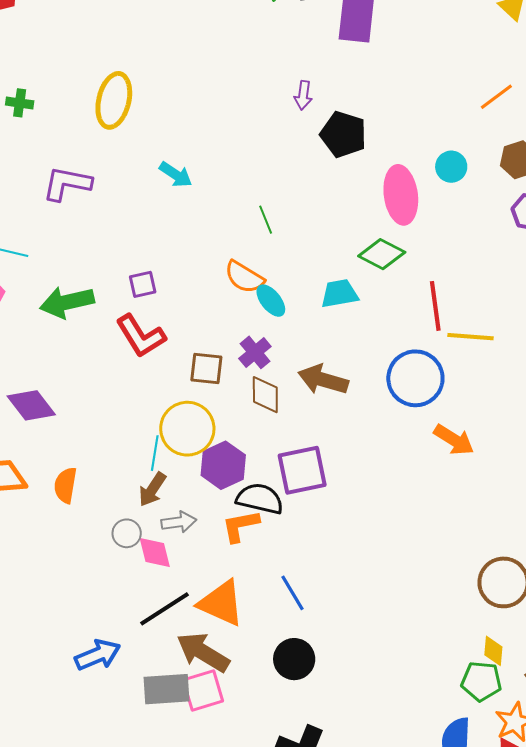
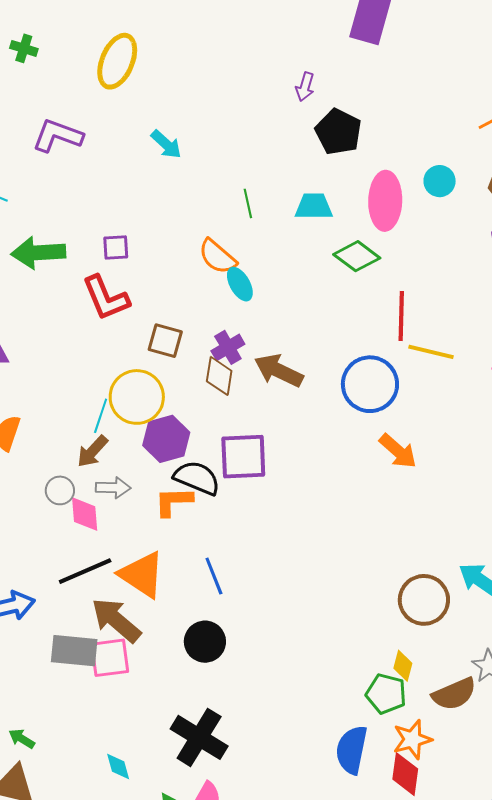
cyan trapezoid: (339, 294) -> (314, 206), moved
purple cross: (255, 352) -> (228, 347), moved

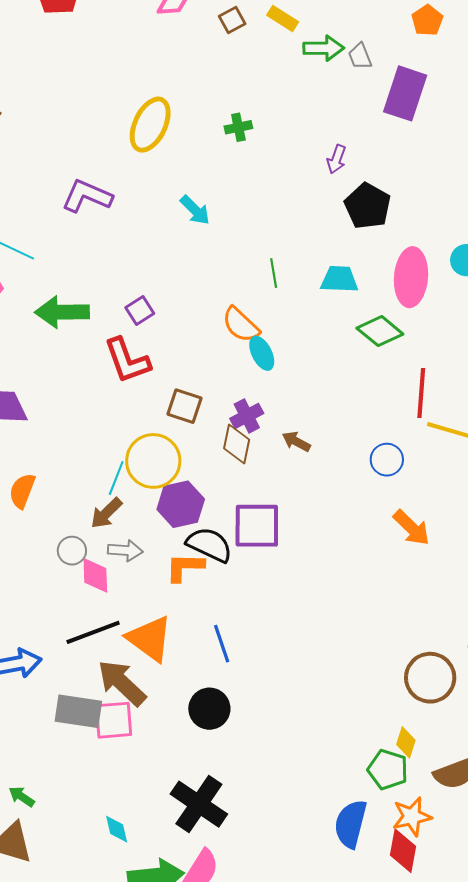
green cross: (24, 48) -> (238, 127), moved, turned -32
purple square: (116, 247) -> (140, 311), turned -32
brown arrow: (279, 371) -> (296, 442), size x0.6
blue circle: (370, 384) -> (387, 460), size x0.6

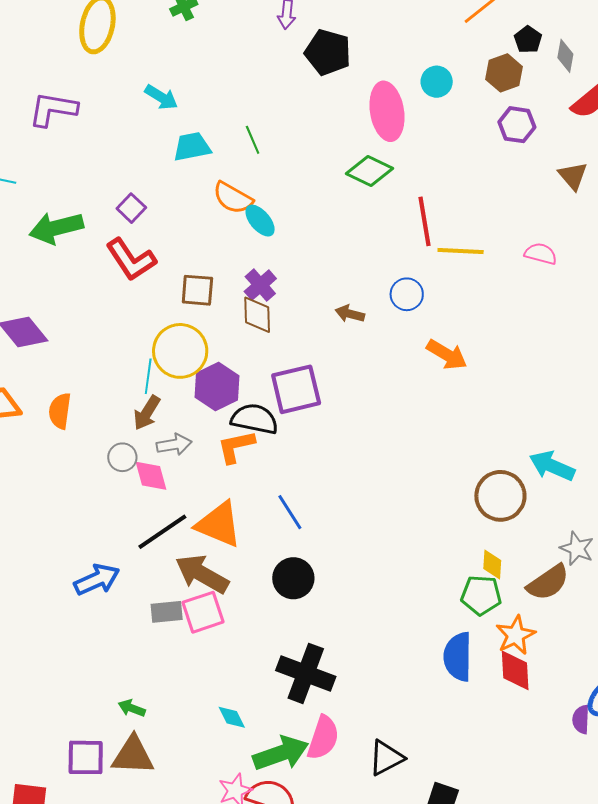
cyan trapezoid: (339, 279) -> (192, 147), moved
brown arrow: (296, 442) -> (350, 314), moved
gray rectangle: (78, 711) -> (167, 612), size x0.7

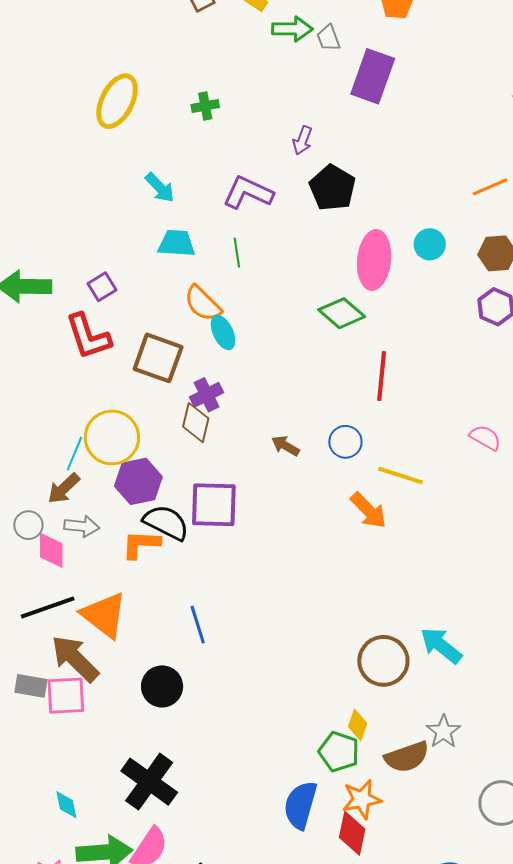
purple L-shape: (53, 109) -> (248, 193), moved
yellow line: (461, 251) -> (400, 475), moved
brown square: (197, 290) -> (158, 358), moved, size x1.4
blue line: (290, 512) -> (198, 625), moved

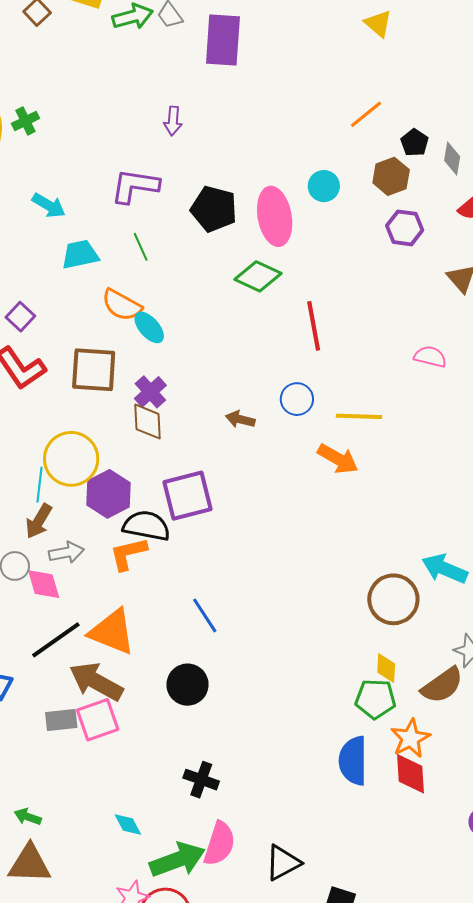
green cross: (205, 106) -> (25, 121), moved
black pentagon: (332, 188) -> (214, 209), moved
black cross: (149, 782) -> (201, 780), size x0.6

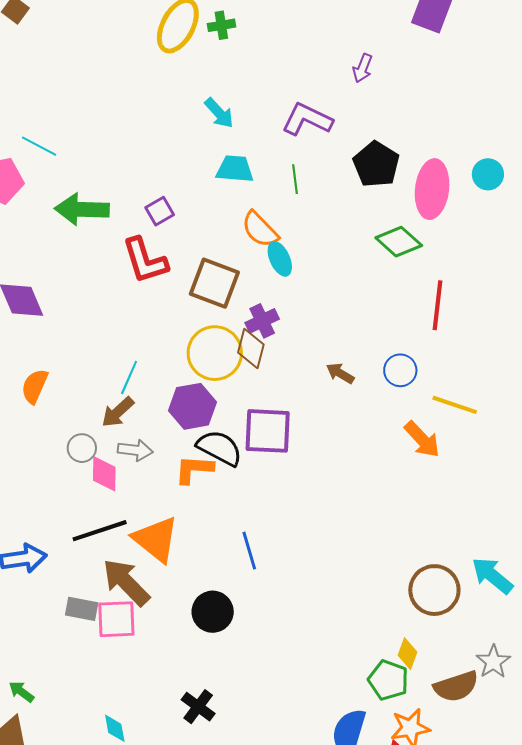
yellow circle: (71, 459) -> (215, 353), moved

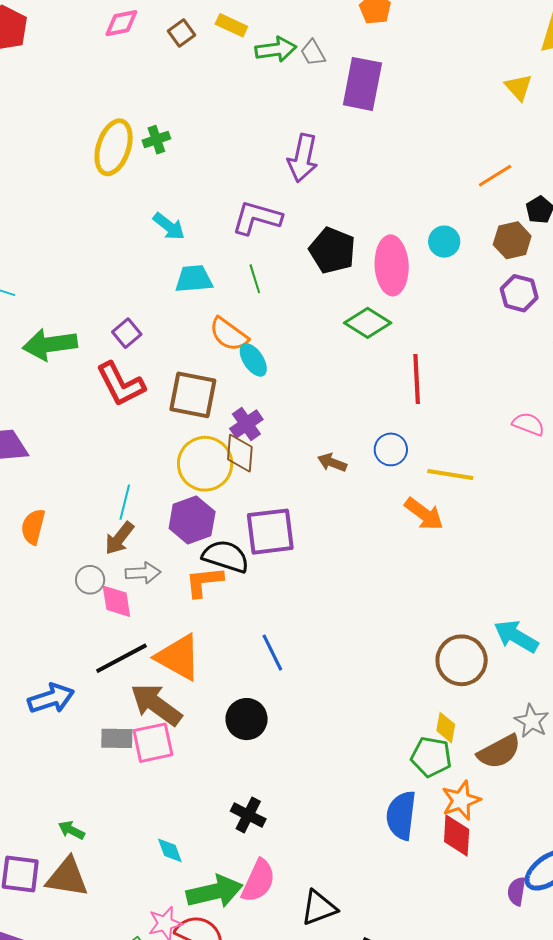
purple arrow: (363, 68) -> (303, 158), size x1.6

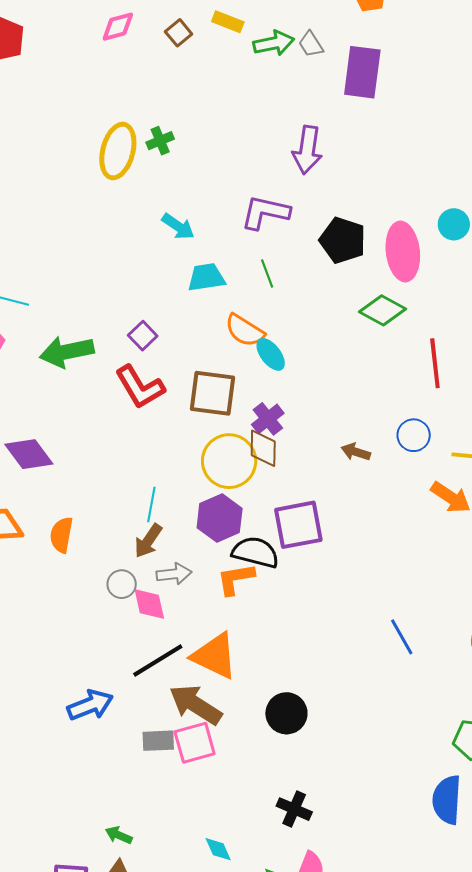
blue line: (272, 653) -> (402, 637), moved

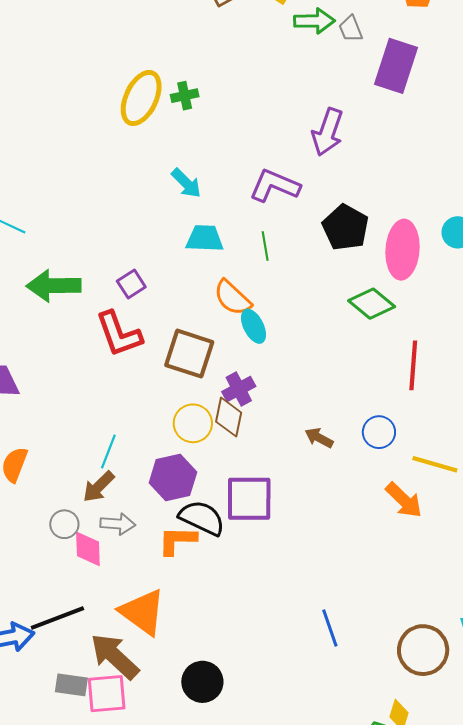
yellow circle: (229, 461) -> (193, 423), size x0.7
black line: (158, 660) -> (57, 618), moved

